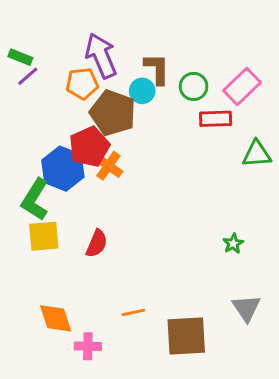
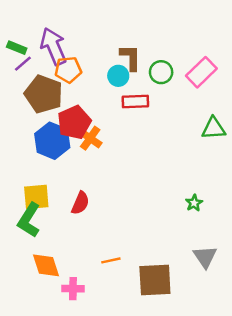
purple arrow: (101, 56) -> (53, 46), moved
brown pentagon: (113, 113) -> (44, 94), moved
red rectangle: (216, 119) -> (135, 102), moved
green L-shape: (35, 199) -> (29, 220), moved

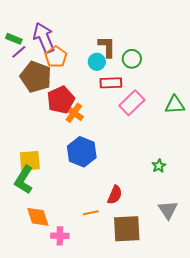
orange pentagon: (68, 70) -> (56, 57), turned -30
pink rectangle: (201, 72) -> (132, 103), moved
blue hexagon: (52, 141) -> (82, 152), moved
red semicircle: (80, 203) -> (115, 195), moved

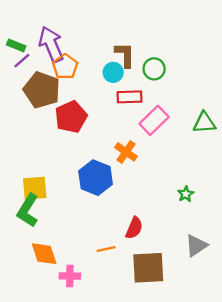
orange cross: (74, 113) -> (126, 152), moved
gray triangle: (168, 210) -> (196, 246), turned 30

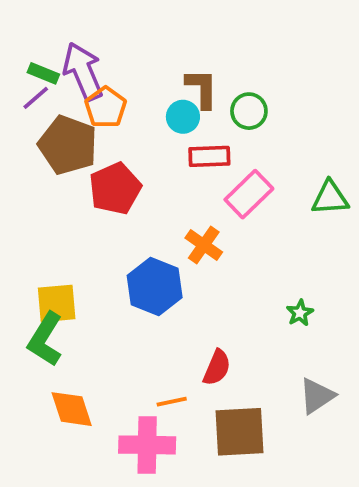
green rectangle: (16, 45) -> (43, 73), moved
pink cross: (70, 276) -> (147, 445), moved, size x1.6

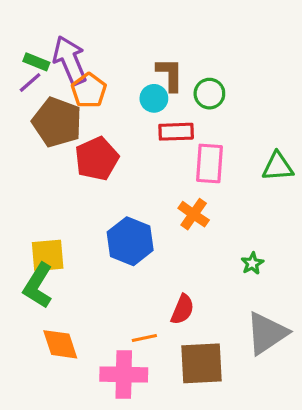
pink rectangle: (249, 194) -> (209, 163), turned -42
orange cross: (204, 245) -> (194, 214), moved
gray triangle: (317, 396) -> (267, 333), size x1.4

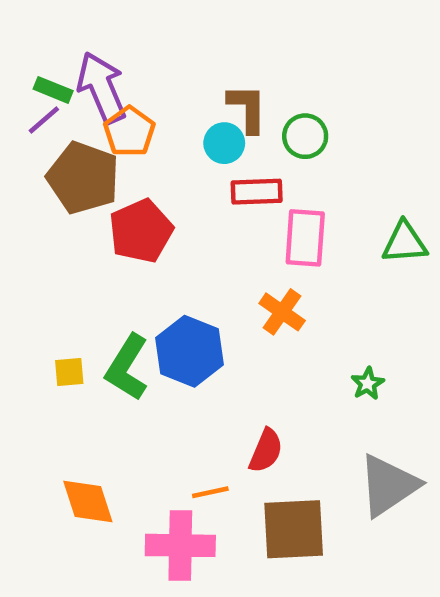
yellow square: (48, 255) -> (69, 372), size x0.6
green L-shape: (38, 286) -> (127, 367), moved

